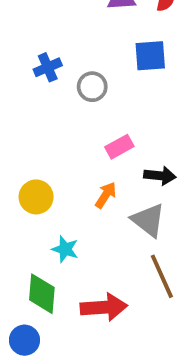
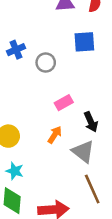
black arrow: (160, 176) -> (91, 122), turned 60
cyan star: (65, 249) -> (15, 171), moved

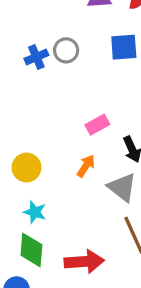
gray circle: (46, 63) -> (66, 50), moved

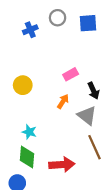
gray circle: (66, 50) -> (58, 18), moved
yellow circle: (26, 168) -> (23, 85), moved

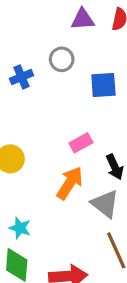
blue square: (88, 23) -> (103, 85), moved
orange arrow: (63, 101) -> (70, 183), size x1.5

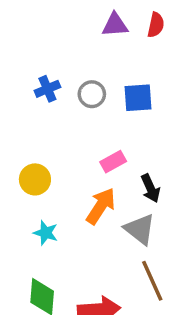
gray circle: (62, 59) -> (92, 94), moved
cyan star: (20, 228) -> (46, 233), moved

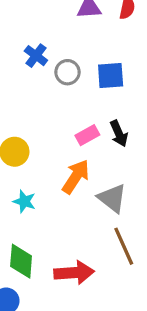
blue cross: (47, 89) -> (36, 56), moved, turned -30
black arrow: (150, 188) -> (119, 133), moved

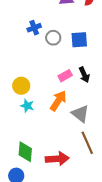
blue cross: (36, 56) -> (34, 28), turned 32
cyan star: (24, 201) -> (27, 106), moved

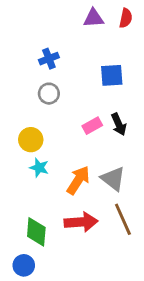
gray circle: (53, 38) -> (49, 94), moved
orange arrow: (58, 101) -> (78, 180), moved
red arrow: (57, 159) -> (81, 222), moved

